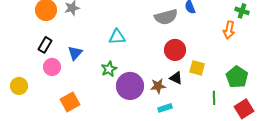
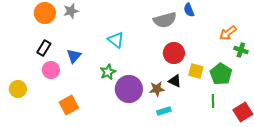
green cross: (242, 11) -> (241, 50), moved
orange arrow: (229, 30) -> (228, 33), turned 42
cyan triangle: (117, 37) -> (116, 40), turned 42
green pentagon: (237, 77) -> (221, 74), moved

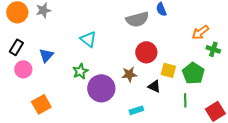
black triangle: (175, 81) -> (154, 86), moved
brown star: (157, 89) -> (129, 74), moved

